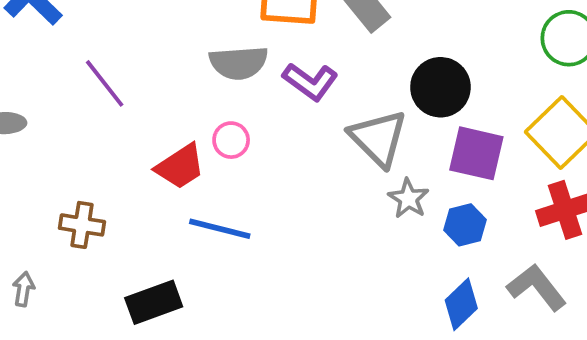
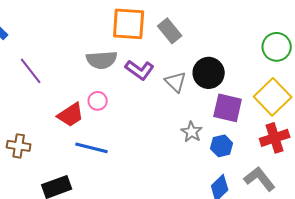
gray triangle: (378, 138) -> (176, 82), moved, size x0.7

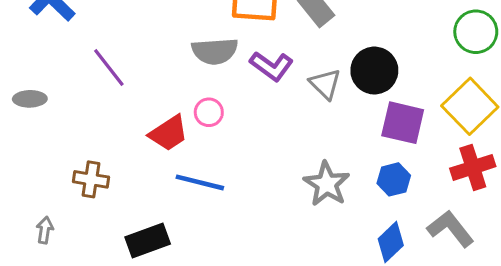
gray star: (192, 132) -> (327, 184), moved, size x1.4

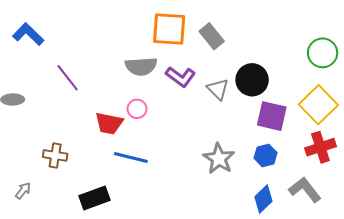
red trapezoid: (169, 133) -> (109, 123), turned 44
gray arrow: (45, 230) -> (23, 191), turned 30

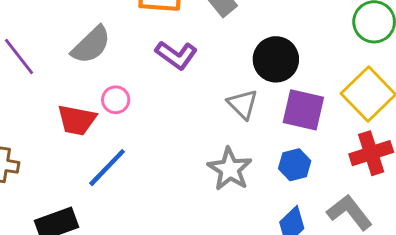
gray semicircle: (141, 66) -> (91, 45), moved, turned -40
gray triangle: (218, 89) -> (243, 104), moved
blue line: (131, 158) -> (107, 168), turned -60

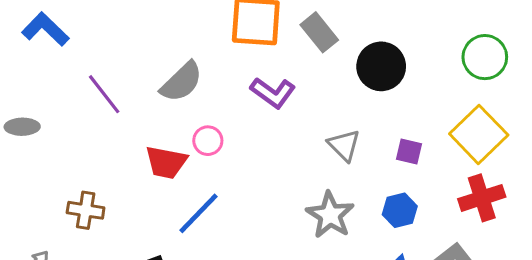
black circle: (276, 59) -> (381, 66), moved
purple square: (303, 110) -> (409, 151), size x0.6

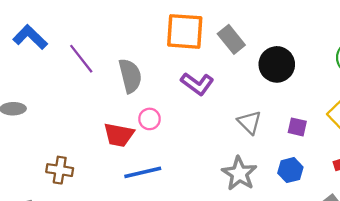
gray semicircle: (182, 82) -> (130, 76), turned -60
purple line: (104, 94) -> (81, 59), moved
blue line: (199, 213) -> (143, 172), turned 33

